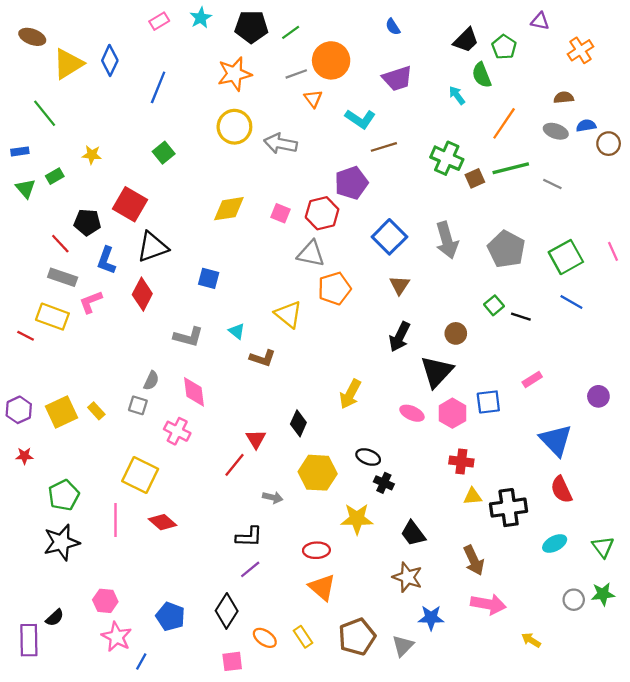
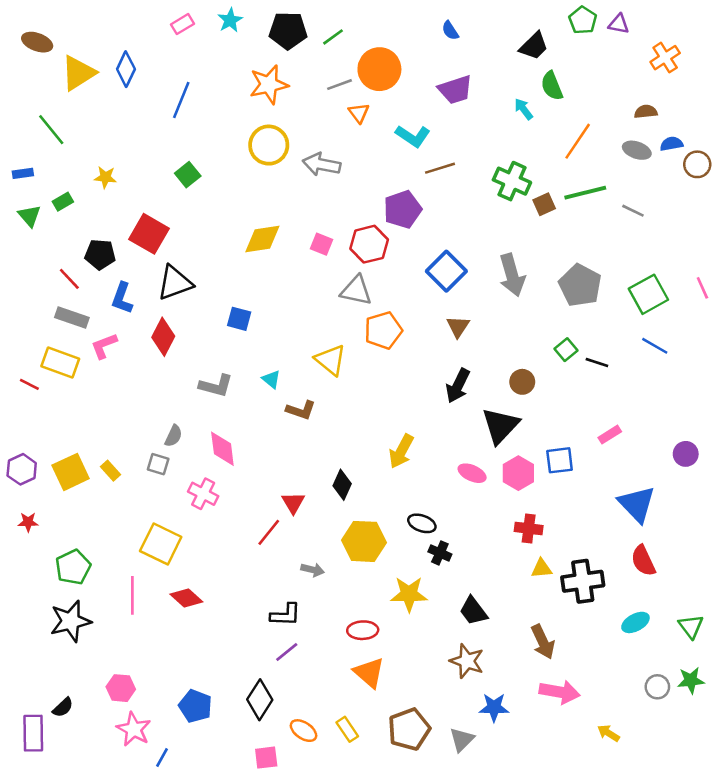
green pentagon: (504, 47) -> (583, 20), moved

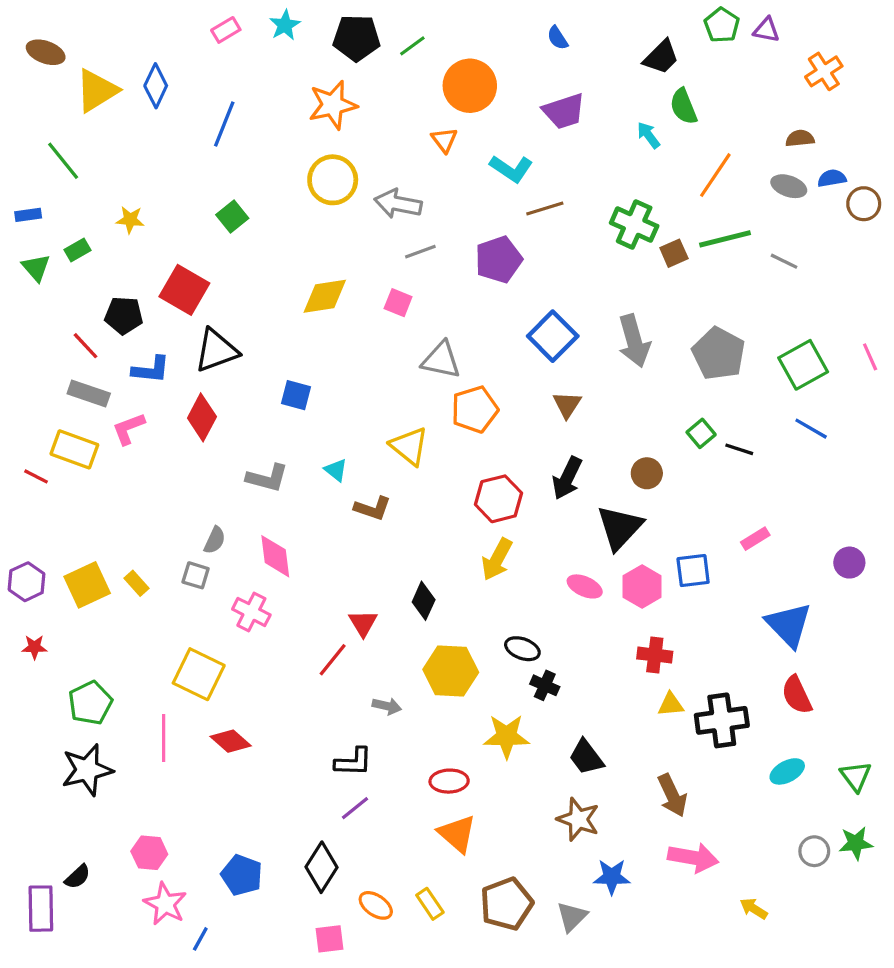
gray line: (340, 85) -> (420, 252), moved
red hexagon: (369, 244) -> (499, 499), moved
blue L-shape: (122, 298) -> (151, 370), turned -104

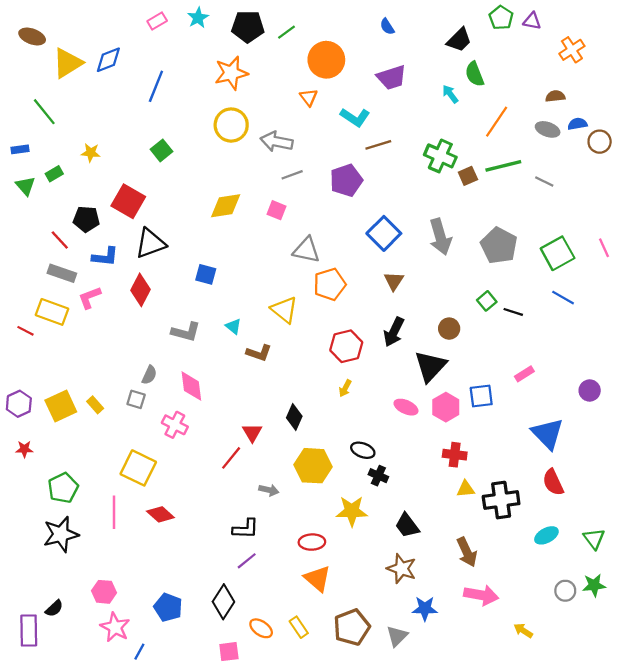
blue diamond: (156, 86) -> (108, 60), turned 44
yellow arrow: (497, 559) -> (345, 388), size x0.6

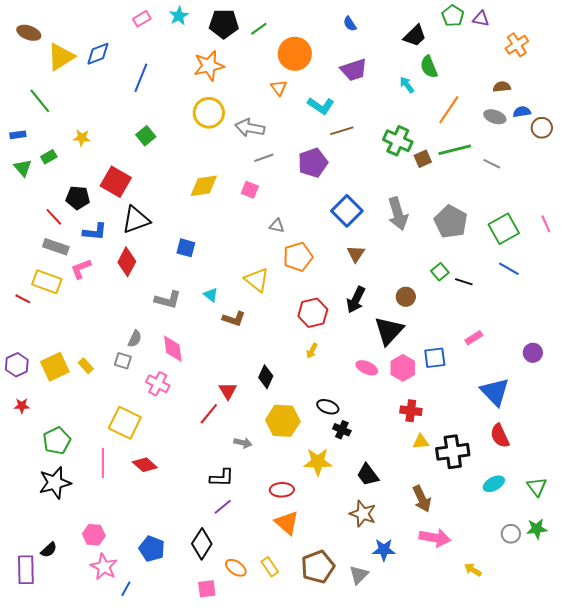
gray triangle: (306, 250) -> (277, 226), size x0.6

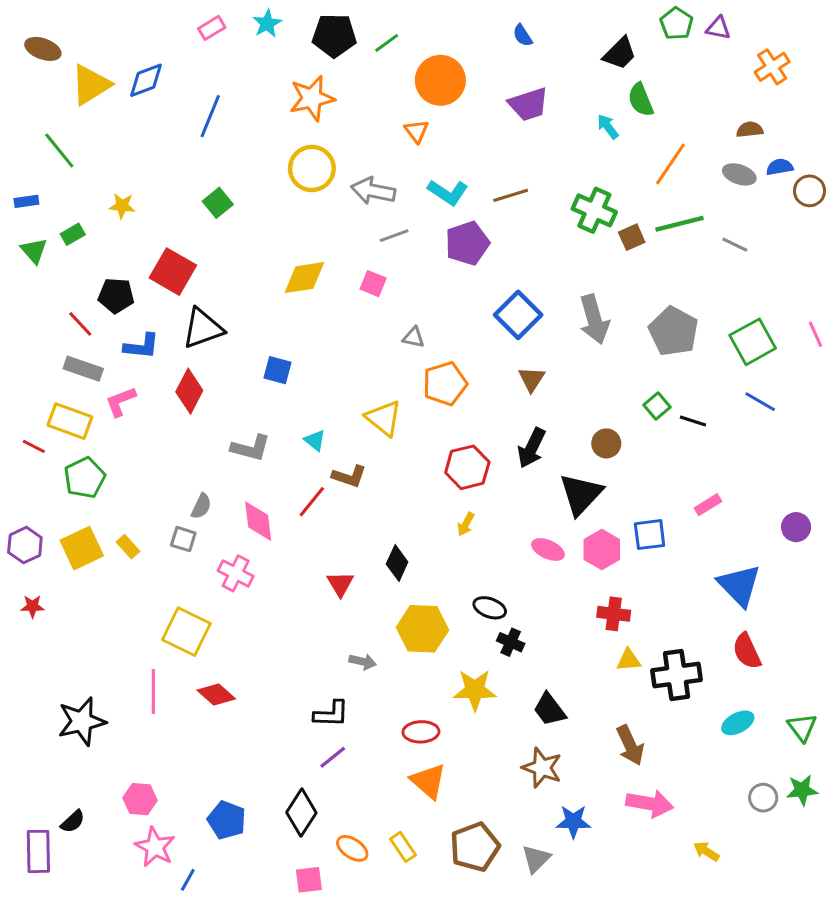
cyan L-shape: (321, 106) -> (448, 192), moved
red line: (209, 414) -> (312, 502), moved
green pentagon: (57, 441) -> (85, 478), moved

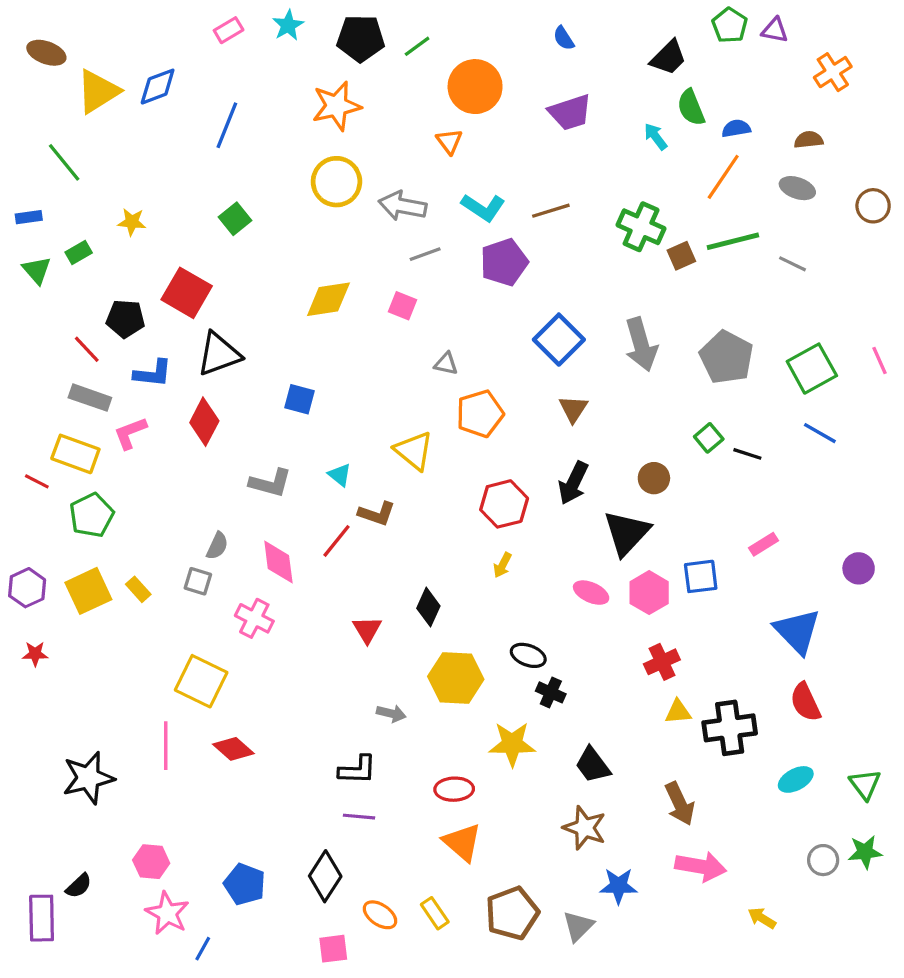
blue semicircle: (780, 167) -> (736, 128), moved
red cross: (614, 614) -> (662, 662), turned -32
purple line: (333, 757) -> (359, 817), turned 44

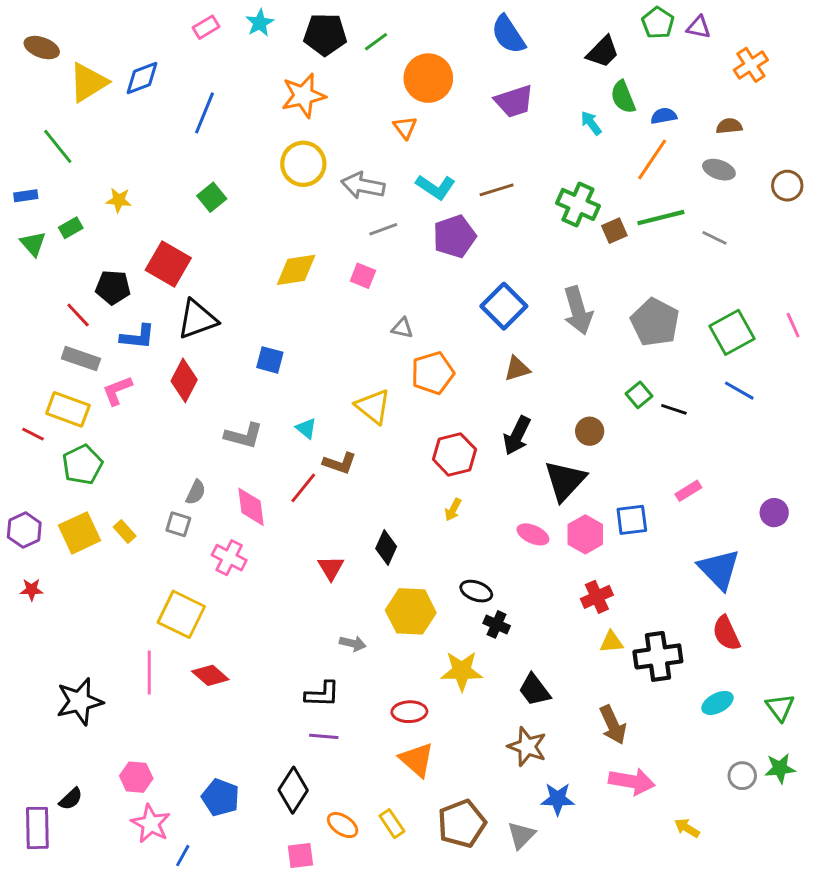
blue semicircle: (564, 38) -> (508, 34), size x1.8
brown triangle: (573, 409) -> (517, 369), turned 40

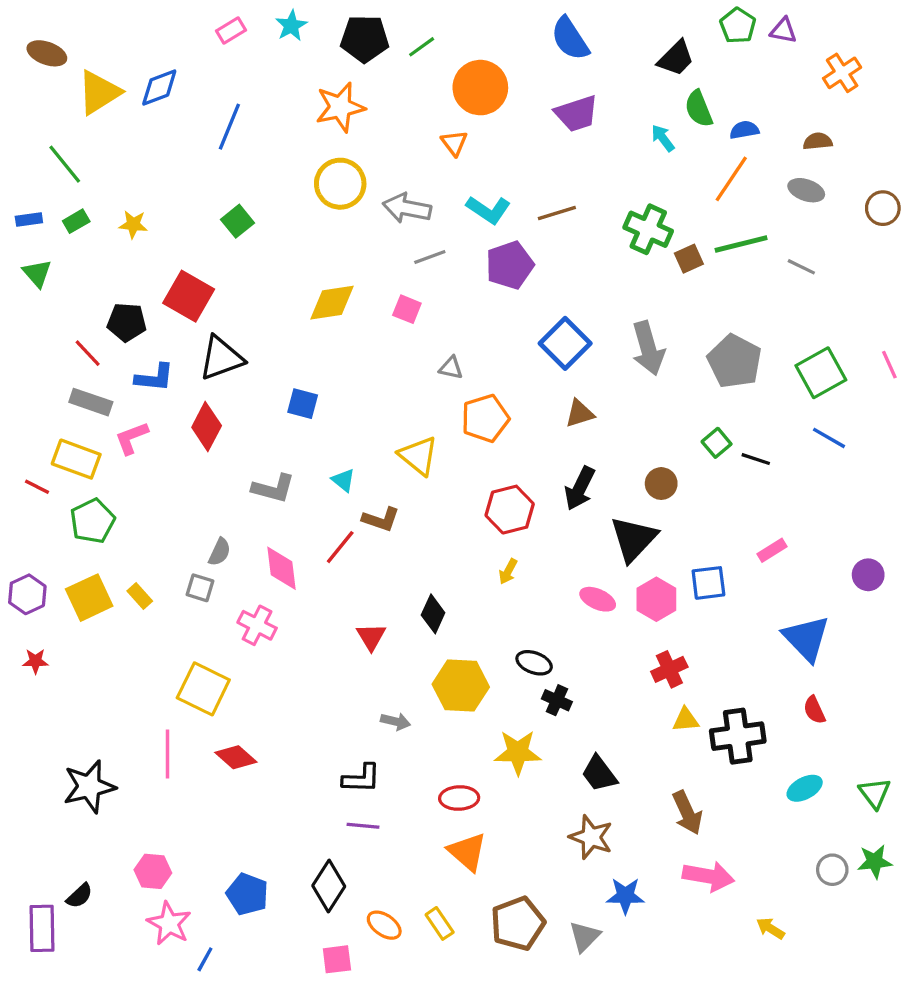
green rectangle: (71, 228) -> (76, 221), moved
red semicircle: (726, 633) -> (814, 710), size x0.7

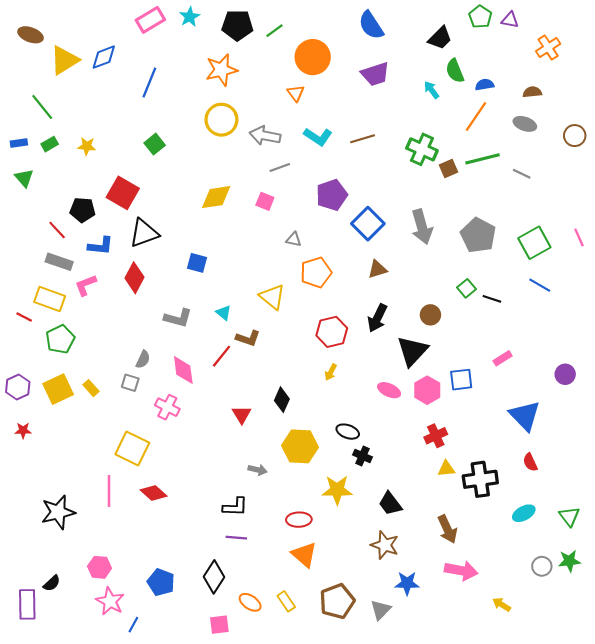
pink rectangle: (231, 31) -> (150, 20), size x1.5
purple pentagon: (510, 265) -> (332, 195), moved

